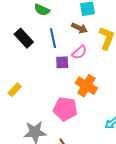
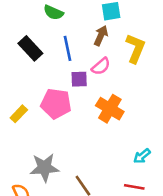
brown arrow: (79, 28) -> (101, 36), turned -91
pink pentagon: (65, 109) -> (56, 104), moved

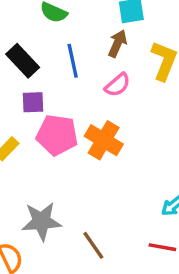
purple square: (79, 79) -> (33, 102), moved
orange cross: (110, 109) -> (104, 140), moved

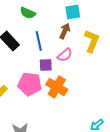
purple square: (33, 102) -> (46, 65), moved

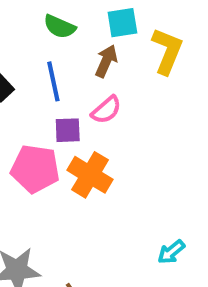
green semicircle: (28, 13) -> (60, 27), moved
yellow L-shape: (92, 41) -> (167, 51), moved

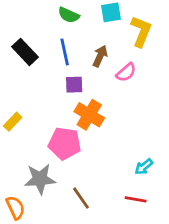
brown arrow: (106, 61) -> (100, 56), moved
pink semicircle: (106, 110) -> (126, 72), moved
pink pentagon: (35, 169) -> (65, 143), moved

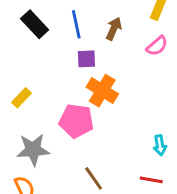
pink semicircle: (126, 72) -> (157, 46), moved
cyan arrow: (144, 167) -> (160, 145), turned -60
gray star: (40, 179) -> (33, 150), moved

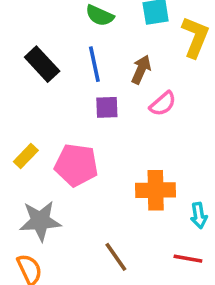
pink semicircle: (157, 46) -> (163, 104), moved
orange cross: (102, 91) -> (156, 190), moved, turned -32
pink pentagon: (76, 121) -> (76, 165), moved

